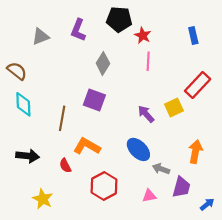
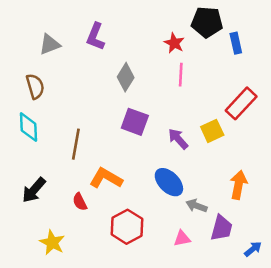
black pentagon: (119, 19) -> (207, 22), moved
brown semicircle: (17, 71) -> (35, 86), moved, turned 36
purple square: (94, 100) -> (135, 122), moved
black arrow: (28, 156) -> (34, 190), turned 125

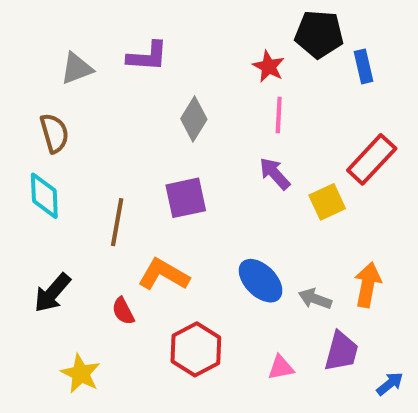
purple L-shape: (95, 37) -> (147, 56), turned -108
purple square: (135, 122) -> (186, 198), moved, turned -32
purple arrow: (178, 139) -> (275, 174), moved
gray arrow: (196, 206) -> (315, 299), moved

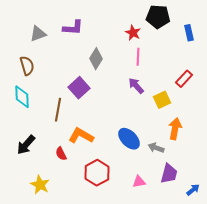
blue rectangle: (364, 66) -> (189, 33), moved
red rectangle: (372, 159) -> (184, 79), size x0.7
purple square: (186, 198) -> (79, 88), moved, turned -30
orange arrow: (368, 285) -> (175, 129), moved

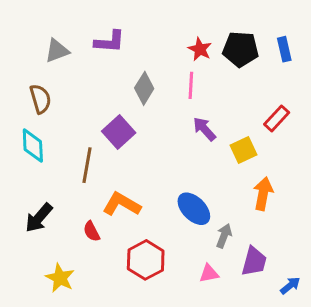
black pentagon: (158, 17) -> (241, 49), moved
pink line: (138, 57) -> (191, 85), moved
gray arrow: (156, 148) -> (224, 236), moved, turned 91

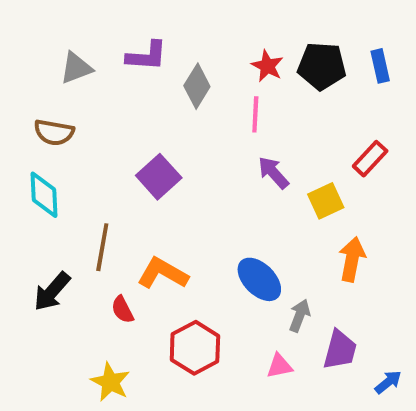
gray diamond: (144, 88) -> (197, 86), moved
brown semicircle: (40, 99) -> (54, 132), turned 116
brown line: (87, 165) -> (102, 247), moved
yellow star: (60, 278) -> (110, 382), moved

